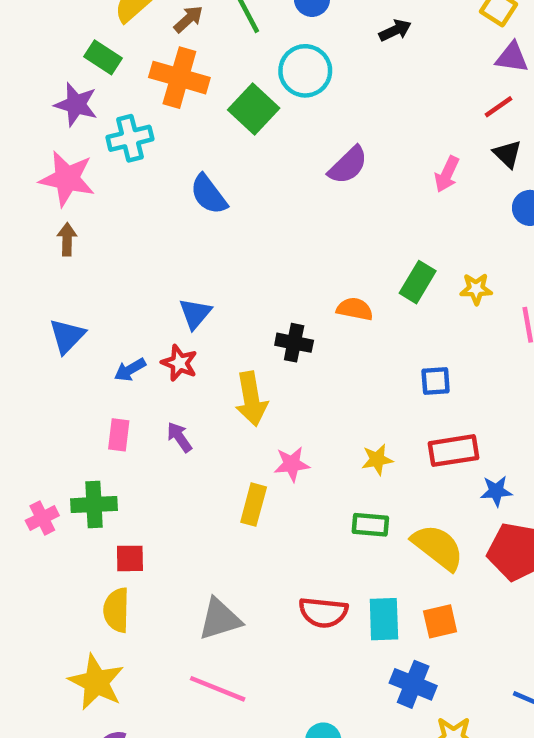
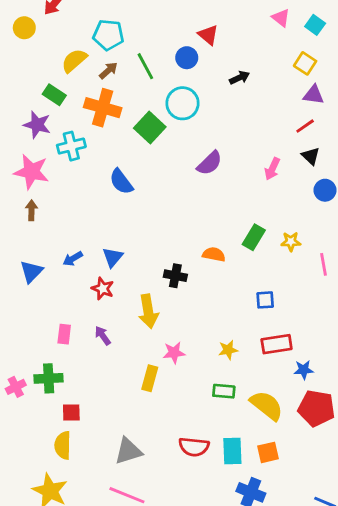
blue arrow: (130, 370) -> (73, 259), moved

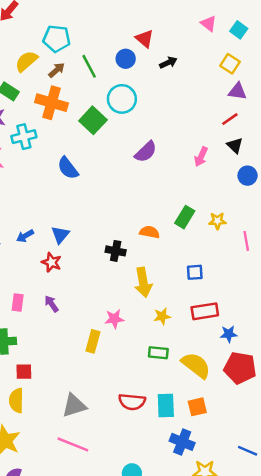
black arrow: (239, 78) -> (168, 63), moved
yellow arrow: (148, 311) -> (143, 282), moved

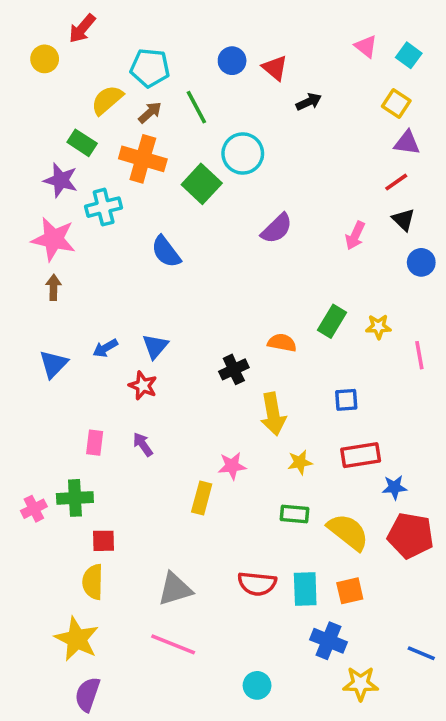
blue circle: (126, 59) -> (232, 61), moved
black cross: (116, 251) -> (234, 369), turned -36

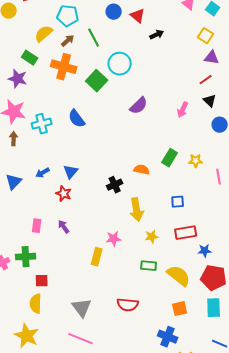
cyan cross: (104, 207) -> (42, 124), moved
gray triangle: (175, 589) -> (82, 308), turned -50
cyan rectangle: (305, 589) -> (214, 308), moved

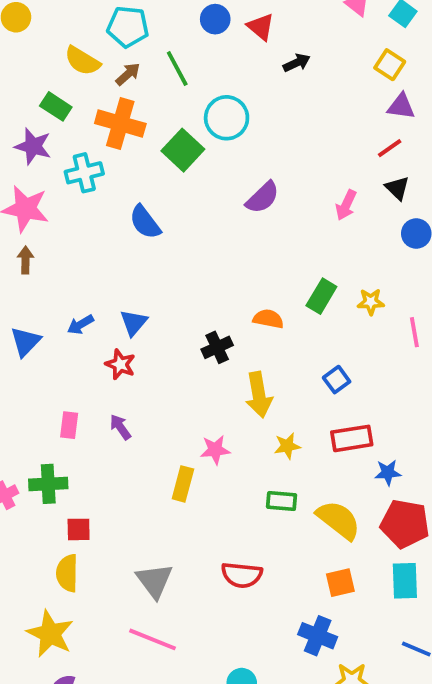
yellow semicircle: (44, 34) -> (82, 61), turned -108
cyan cross: (42, 124) -> (84, 173), moved
blue square: (178, 202) -> (337, 380), turned -32

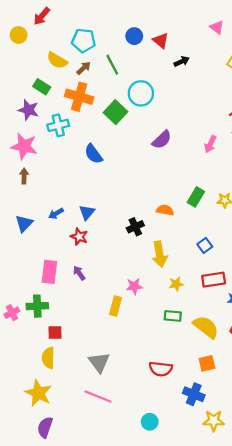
pink rectangle: (69, 425) -> (49, 272), size x1.5
red semicircle: (242, 575) -> (161, 369), moved

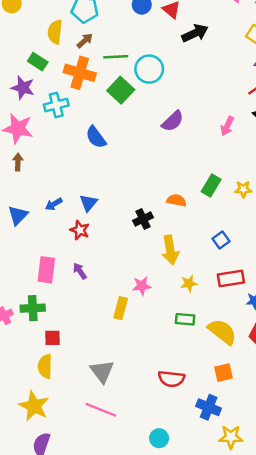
yellow semicircle: (57, 60) -> (55, 32), turned 65
black arrow: (182, 61) -> (195, 33), size x1.5
green line: (112, 65) -> (116, 57), moved, turned -65

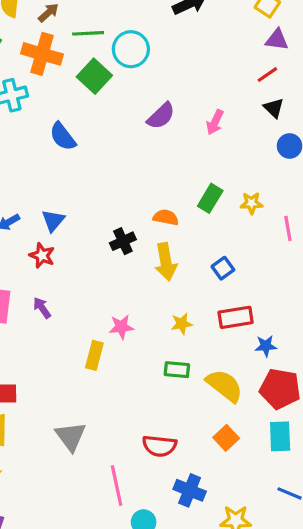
pink arrow: (227, 126) -> (215, 122), moved
yellow arrow: (170, 250) -> (166, 262), moved
orange square: (223, 373) -> (226, 438), turned -30
blue cross: (209, 407) -> (190, 490), moved
pink line: (101, 410) -> (117, 486), moved, turned 56

